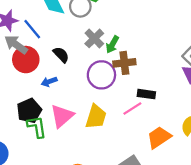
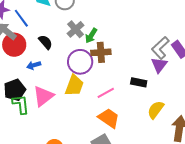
black rectangle: (146, 94) -> (139, 82), moved
yellow trapezoid: (96, 117) -> (74, 85), moved
orange trapezoid: (159, 137) -> (109, 118), moved, turned 65

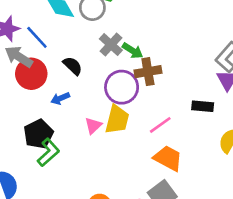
green arrow: (91, 36) -> (133, 51), turned -84
pink triangle: (43, 96) -> (93, 126), moved, size x0.6
green L-shape: (21, 104) -> (48, 152), turned 60

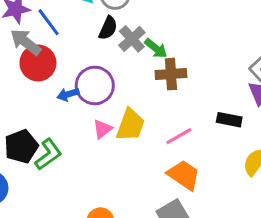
black semicircle: (73, 66) -> (108, 28), moved, turned 65
purple circle: (122, 87) -> (95, 85), moved
black pentagon: (38, 134) -> (21, 146), moved

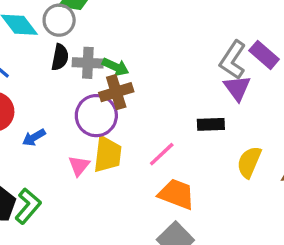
gray cross: (132, 39) -> (88, 63), turned -32
brown cross: (171, 74) -> (116, 92), moved
purple circle: (95, 85) -> (96, 116), moved

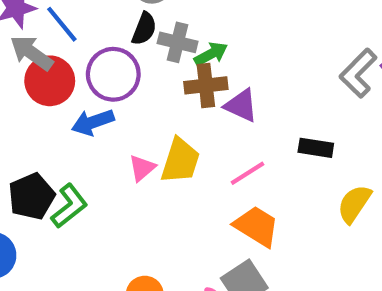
green arrow: (116, 67) -> (211, 54), turned -64
purple triangle: (237, 88) -> (241, 106), moved, turned -40
purple circle: (96, 116) -> (113, 74), moved
blue arrow: (34, 137) -> (93, 122), size x1.4

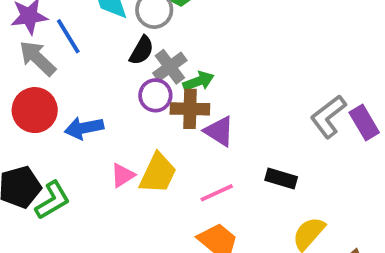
gray cross: (178, 42) -> (170, 67), turned 32
purple circle: (113, 74) -> (155, 95), moved, size x0.7
red circle: (50, 81) -> (35, 110), moved

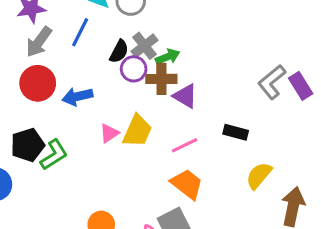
blue line: (68, 36) -> (80, 32), moved, turned 60
black semicircle: (142, 50) -> (119, 51), moved
gray arrow: (38, 58) -> (39, 42), turned -96

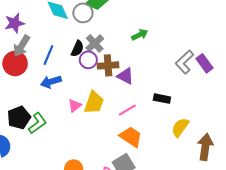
blue line: (80, 32) -> (48, 55), moved
green arrow: (168, 57) -> (140, 35), moved
red circle: (38, 83) -> (15, 63), moved

